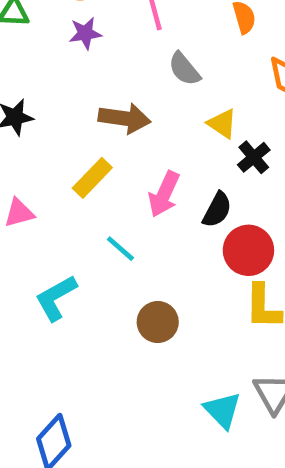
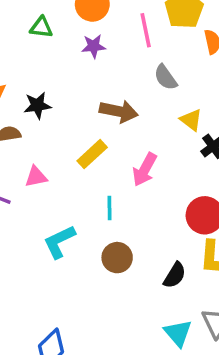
black semicircle: (217, 210) -> (175, 275), moved
cyan line: (120, 249) -> (110, 208), turned 45
brown circle: (158, 322) -> (117, 258), moved

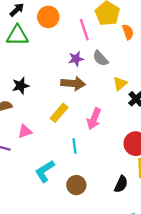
green triangle: (41, 27) -> (17, 35), size x1.5
purple star: (94, 46) -> (76, 59), moved
yellow triangle: (191, 120) -> (120, 84), turned 48
brown circle: (117, 258) -> (76, 185), moved

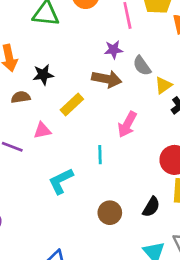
gray semicircle: (101, 58) -> (142, 66), moved
yellow rectangle: (59, 113) -> (72, 104), moved
brown circle: (76, 185) -> (110, 213), moved

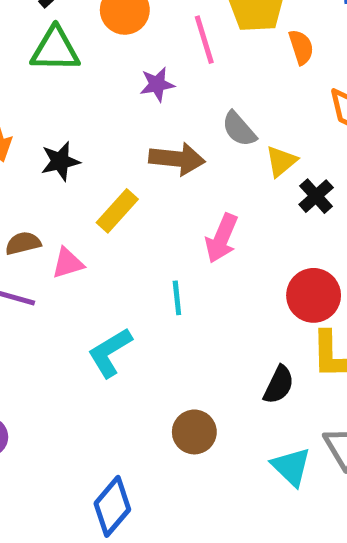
purple star: (113, 50) -> (157, 84), moved
brown semicircle: (21, 97) -> (23, 243), moved
brown circle: (110, 213) -> (194, 432), moved

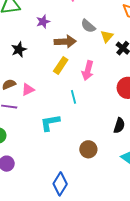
purple star: (157, 84) -> (43, 22), moved
yellow rectangle: (117, 211) -> (61, 65), moved
cyan L-shape: (110, 353) -> (50, 123), turned 30

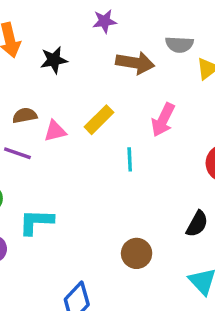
gray semicircle: (88, 26) -> (179, 45), turned -49
yellow rectangle: (61, 65) -> (99, 120), moved
cyan L-shape: (50, 123) -> (36, 222), moved

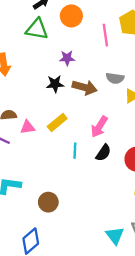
black star: (54, 60) -> (55, 84), moved
black semicircle: (197, 224) -> (103, 153), moved
brown circle: (137, 253) -> (48, 202), moved

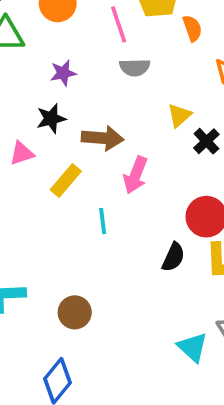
gray semicircle: (115, 78) -> (135, 67), moved
brown arrow: (85, 87) -> (103, 138), moved
pink triangle: (28, 127) -> (22, 153), moved
black semicircle: (103, 153) -> (173, 257), moved

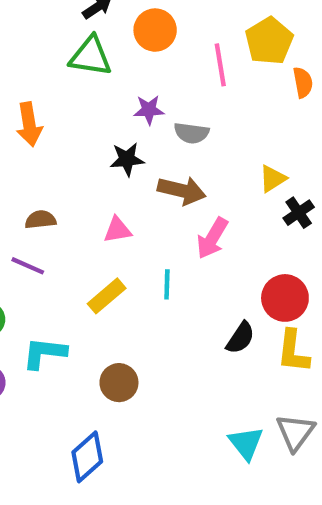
gray semicircle: (135, 67) -> (191, 133), moved
pink triangle: (22, 153) -> (118, 230), moved
yellow rectangle: (66, 180) -> (107, 296), moved

